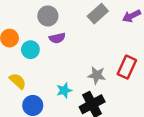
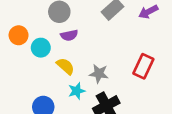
gray star: (97, 75) -> (99, 74), moved
yellow semicircle: (18, 81) -> (65, 66), moved

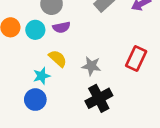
cyan circle: (41, 48) -> (35, 30), moved
cyan star: (77, 91) -> (42, 76), moved

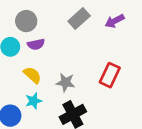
cyan star: (42, 76) -> (34, 101), moved

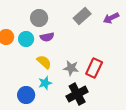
red rectangle: (110, 75) -> (94, 68), moved

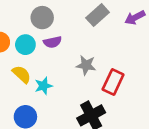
yellow semicircle: (44, 62) -> (22, 74), moved
gray star: (71, 68) -> (86, 65), moved
cyan star: (45, 83) -> (43, 86), moved

